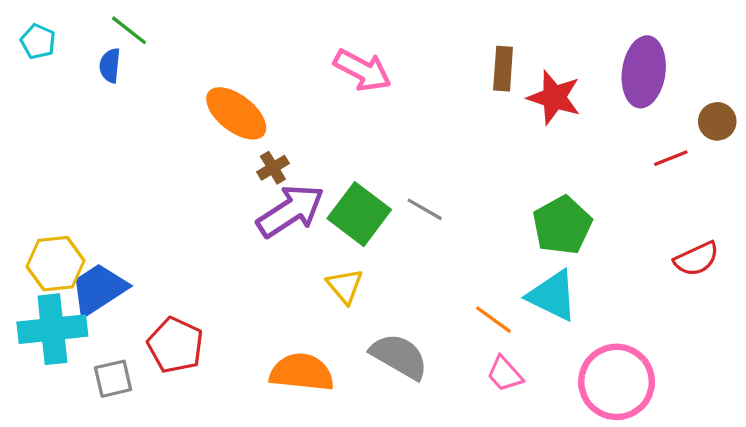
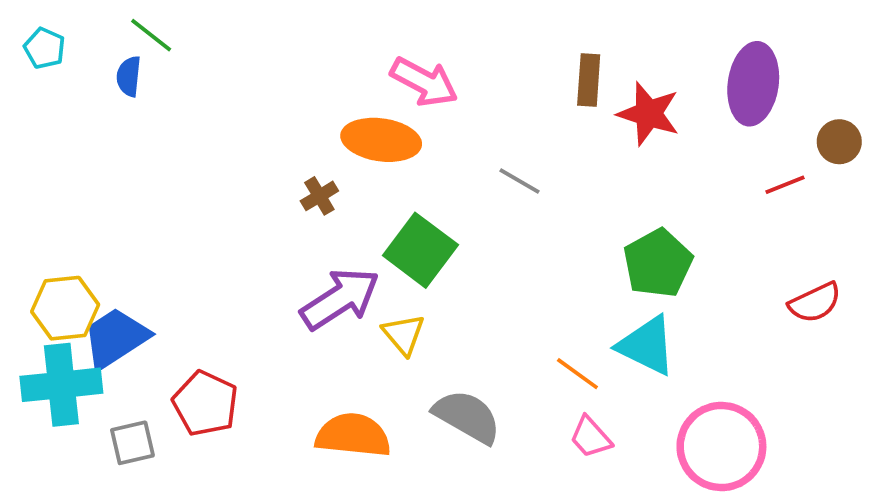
orange ellipse: (236, 113) -> (381, 140), moved, turned -30
gray line: (425, 209) -> (520, 181), moved
purple arrow: (291, 211) -> (340, 299), moved

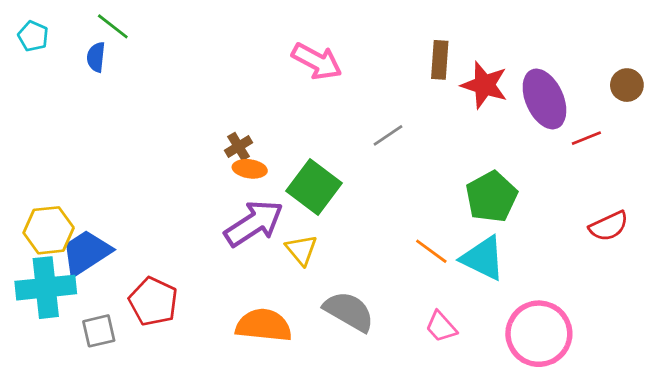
purple ellipse: (753, 84) -> (544, 99), moved, turned -32
orange ellipse: (381, 140) -> (250, 169), moved, size x0.6
brown circle: (839, 142) -> (627, 85), moved
gray line: (520, 181) -> (388, 135), turned -64
orange line: (577, 374) -> (431, 251), moved

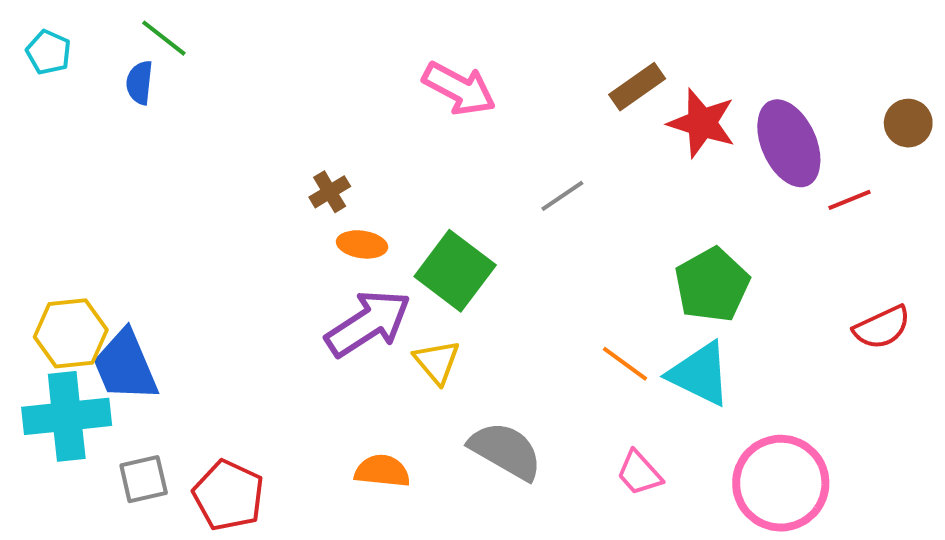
brown rectangle: (440, 60) -> (637, 87), turned 51
brown cross: (239, 146) -> (330, 192), moved
blue trapezoid: (86, 253) -> (125, 366), turned -80
red pentagon: (153, 302) -> (229, 495), moved
orange semicircle: (264, 325) -> (382, 471), size x0.7

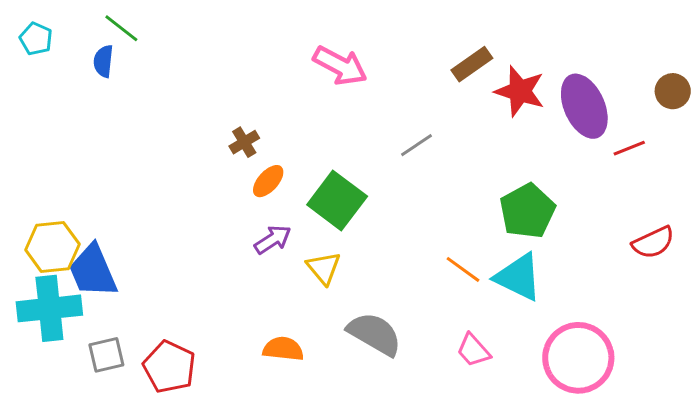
orange ellipse: (362, 244) -> (268, 181), turned -56
purple arrow: (368, 323) -> (273, 239), size x0.6

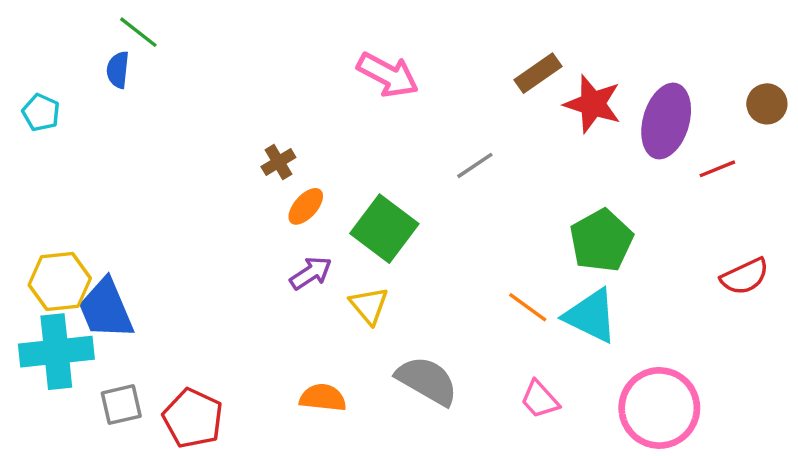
cyan pentagon: (36, 39) -> (41, 112), moved
purple ellipse: (584, 106) -> (666, 121), turned 40

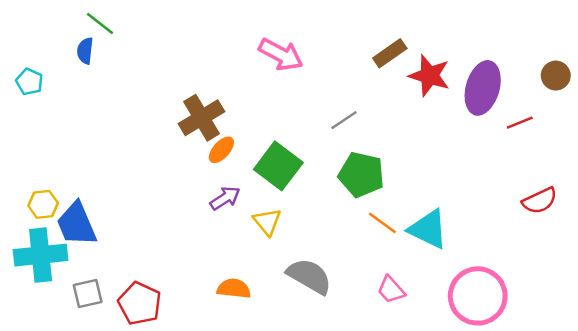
brown cross: (278, 162) -> (202, 118), size x1.8
green pentagon: (601, 241) -> (361, 175), moved, turned -30
yellow hexagon: (60, 282) -> (43, 204), size x0.7

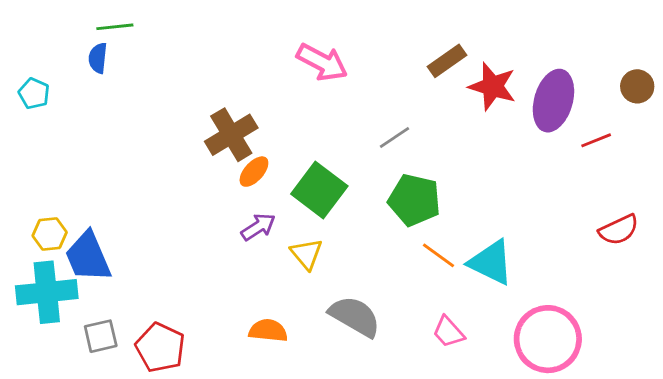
green line: (100, 24) -> (115, 27), turned -44

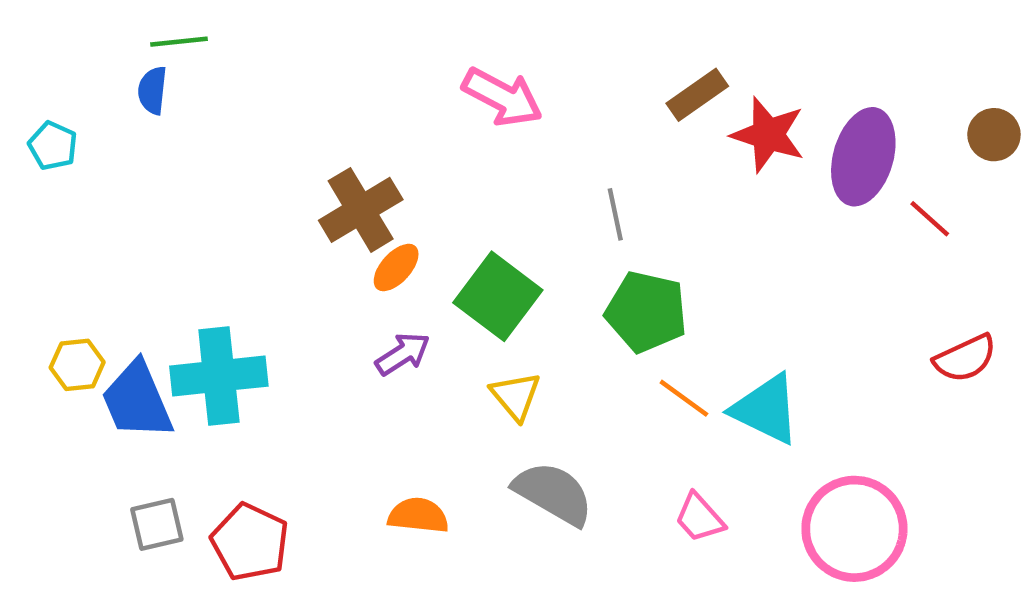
gray line: (395, 137) -> (615, 214), turned -68
red line: (596, 140) -> (930, 219), turned 64
yellow triangle: (307, 254) -> (516, 396), moved
cyan cross: (47, 292) -> (219, 376), moved

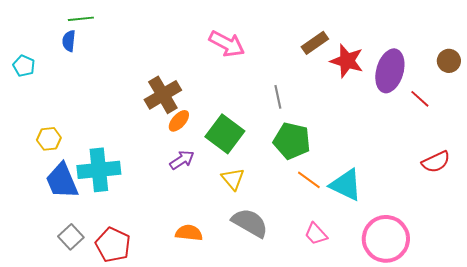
yellow hexagon: (77, 365) -> (49, 139), moved
gray square: (157, 524) -> (71, 237), turned -30

